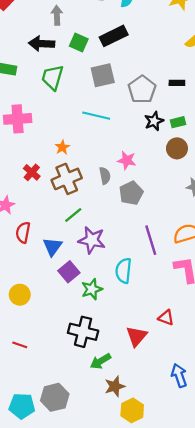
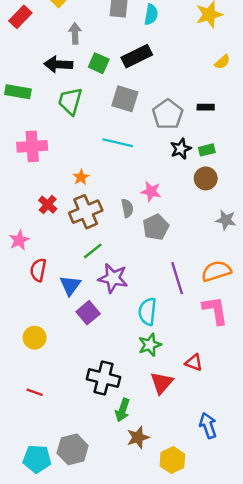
gray square: (103, 75) -> (125, 99), turned 30
green star: (92, 289) -> (150, 345), moved
green arrow: (101, 361) -> (122, 410), turned -40
yellow hexagon: (132, 410) -> (172, 460), moved

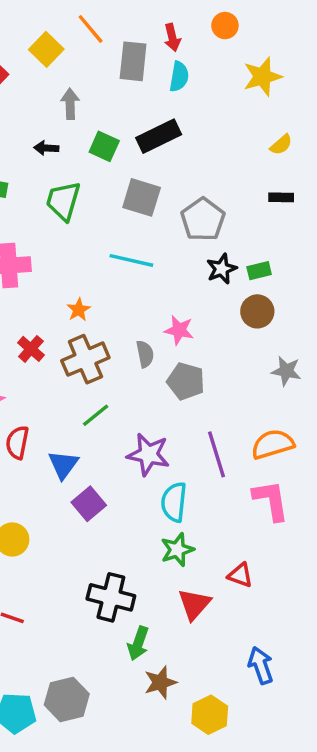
black arrow: (58, 64) -> (46, 148), size x0.6
black rectangle: (206, 107) -> (281, 197), moved
gray pentagon: (156, 227) -> (186, 381), turned -30
purple star: (113, 278) -> (148, 454), moved

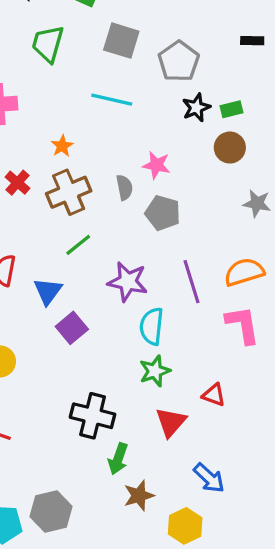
blue arrow: (261, 665) -> (209, 478), moved, turned 152

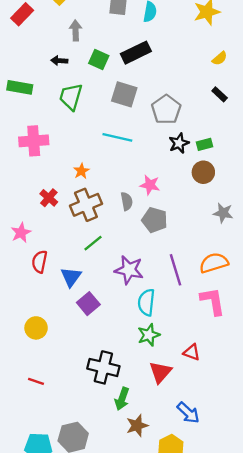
black rectangle: (252, 41) -> (220, 94), turned 42

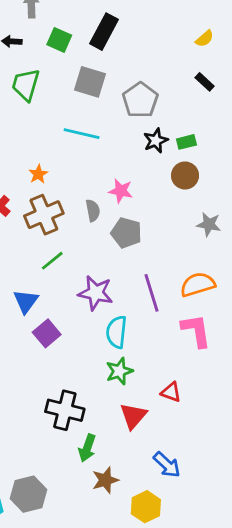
black rectangle: (136, 53) -> (104, 32), turned -36

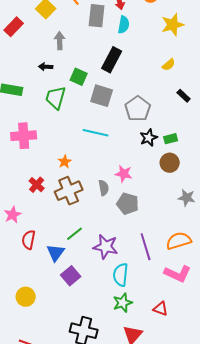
yellow semicircle: (205, 39) -> (169, 65), moved
green square: (59, 40) -> (79, 77), moved
green line: (52, 261) -> (75, 234), moved
pink L-shape: (196, 331) -> (178, 274), turned 124
red triangle: (171, 392) -> (161, 309), moved

